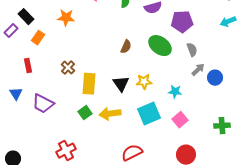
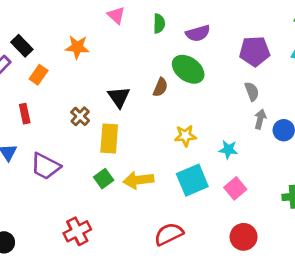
purple pentagon: (182, 22) -> (255, 51), moved
green ellipse: (160, 46) -> (188, 69), moved
gray arrow: (198, 70) -> (260, 119), turned -32
black triangle: (121, 84) -> (119, 97), moved

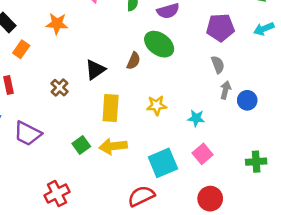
black triangle: (119, 97) -> (95, 70), turned 30
yellow rectangle: (109, 139) -> (111, 108), moved
cyan square: (192, 180) -> (163, 163), moved

